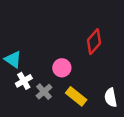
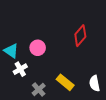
pink circle: (62, 68) -> (38, 48), moved
gray cross: (44, 92) -> (39, 89), moved

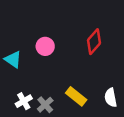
pink circle: (38, 48) -> (45, 46), moved
white cross: (20, 69) -> (24, 101), moved

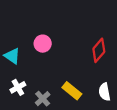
red diamond: (94, 42) -> (99, 50), moved
white cross: (24, 101) -> (18, 87), moved

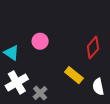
white cross: (18, 87) -> (17, 82), size x1.5
yellow rectangle: (72, 91) -> (74, 75), moved

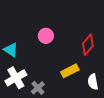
pink circle: (40, 41) -> (46, 36), moved
yellow rectangle: (74, 75) -> (70, 71), turned -66

